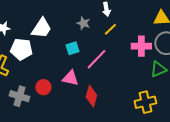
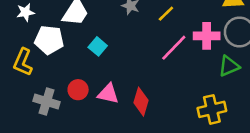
cyan square: (72, 48) -> (98, 46), moved, turned -32
pink line: (96, 59) -> (174, 48), moved
pink triangle: (70, 78) -> (108, 94), moved

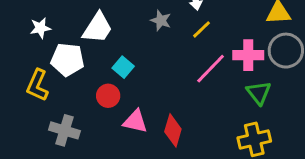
green triangle: (229, 66) -> (259, 93), moved, turned -45
red circle: (78, 90) -> (108, 96), moved

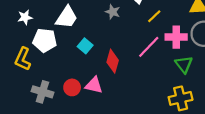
yellow line: (202, 29) -> (154, 16), moved
red circle: (108, 96) -> (72, 87), moved
red diamond: (173, 130) -> (113, 61), moved

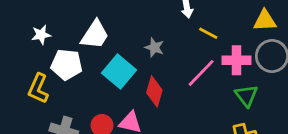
gray star: (113, 12) -> (154, 47), moved
yellow line: (154, 16) -> (208, 33), turned 72
cyan square: (85, 46) -> (119, 72), size x1.6

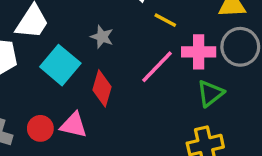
green triangle: (246, 96) -> (210, 93), turned 30

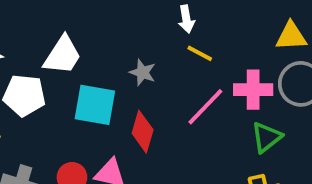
yellow line: (165, 20) -> (200, 53), moved
cyan square: (60, 65) -> (95, 105), turned -30

